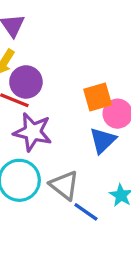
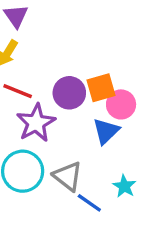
purple circle: (26, 82) -> (69, 93), moved
purple star: (33, 132) -> (36, 123), turned 30

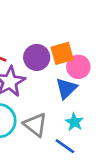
cyan star: (124, 186) -> (74, 122), moved
blue line: (89, 203) -> (65, 146), moved

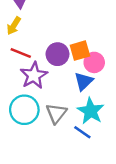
cyan star: (74, 122) -> (91, 111), size x1.6
gray triangle: (35, 125) -> (56, 113), turned 30

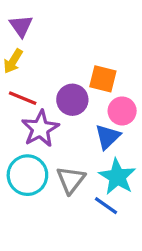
orange square: (80, 51) -> (103, 79), moved, turned 30

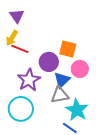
red line: (23, 98) -> (20, 49), moved
blue triangle: (108, 137) -> (62, 80), moved
gray triangle: (71, 180) -> (60, 95), moved, turned 42

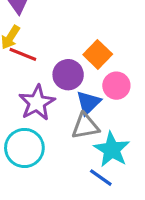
orange square: (68, 49) -> (98, 54), turned 30

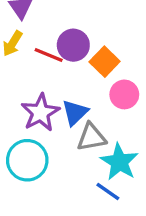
red line: (23, 54) -> (49, 55), moved
purple circle: (68, 75) -> (73, 45), moved
blue triangle: (88, 103) -> (75, 113), moved

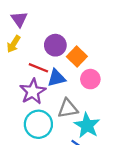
red line: (49, 55) -> (38, 68), moved
blue triangle: (75, 113) -> (56, 78), moved, turned 30
cyan circle: (27, 160) -> (38, 124), moved

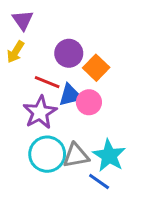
pink circle: (90, 79) -> (89, 102), moved
gray triangle: (68, 108) -> (76, 156), moved

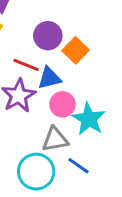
pink circle: (89, 102) -> (62, 104), moved
cyan circle: (47, 154) -> (36, 172), moved
cyan star: (109, 156) -> (89, 119), moved

